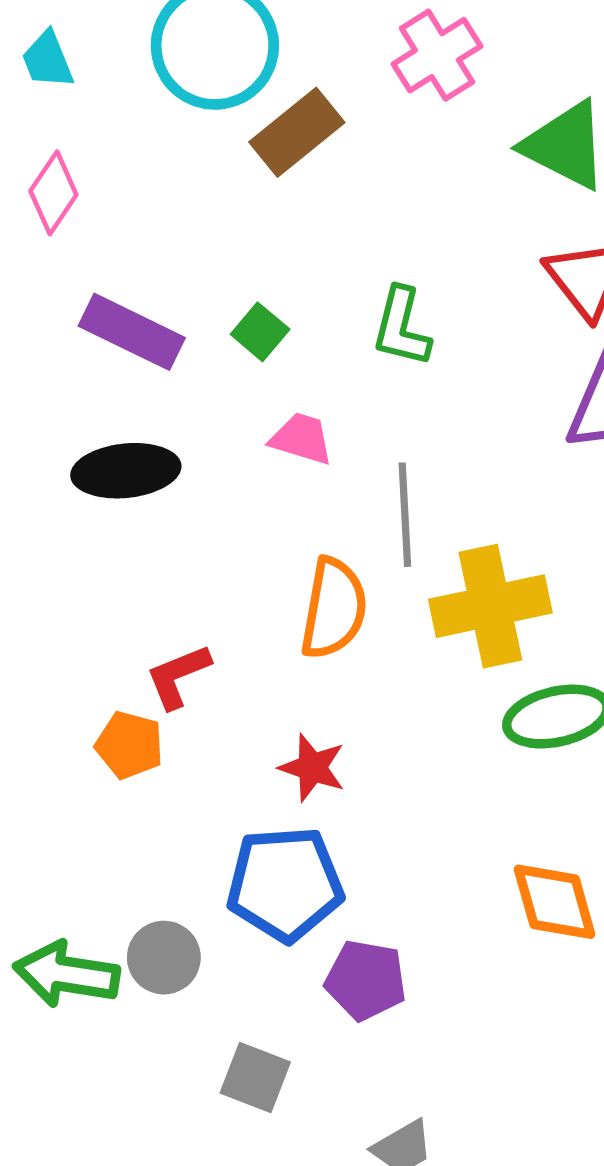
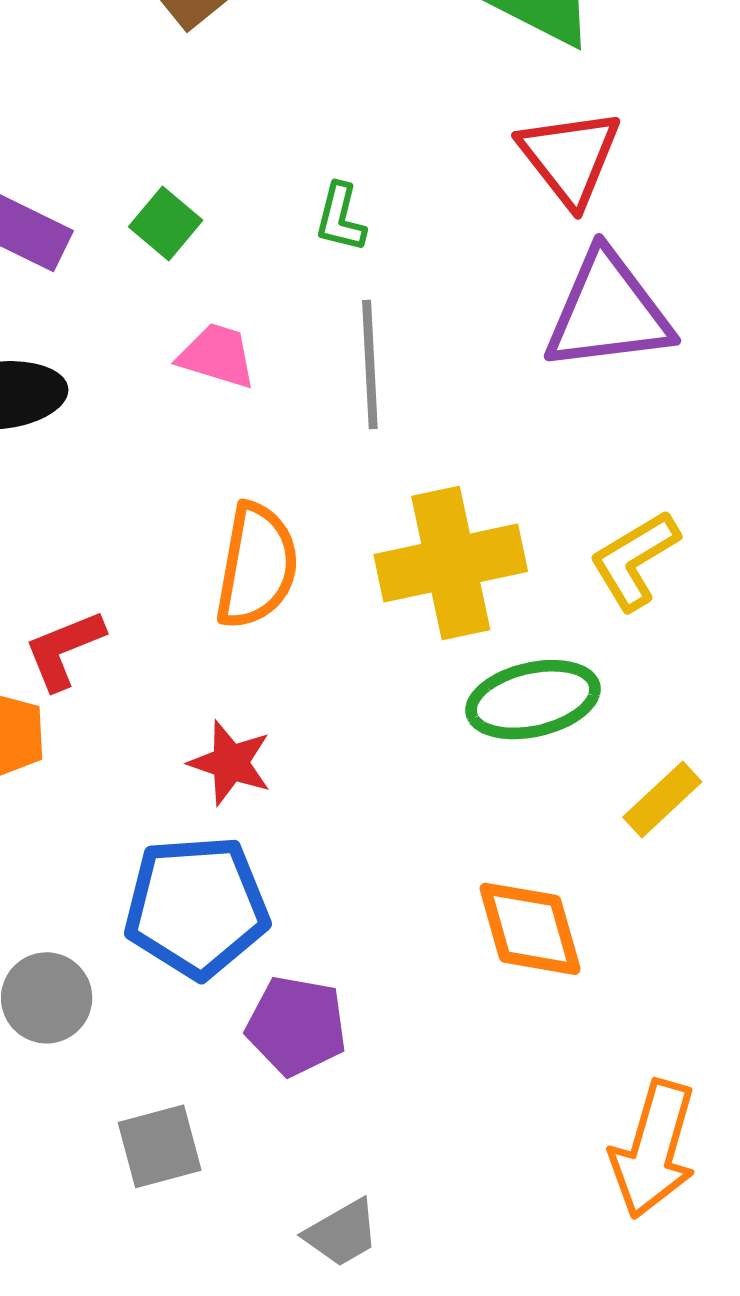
green L-shape: (401, 327) -> (340, 218), size x0.7
gray line: (405, 515) -> (370, 365), moved
gray square: (255, 1077) -> (160, 1146), turned -36

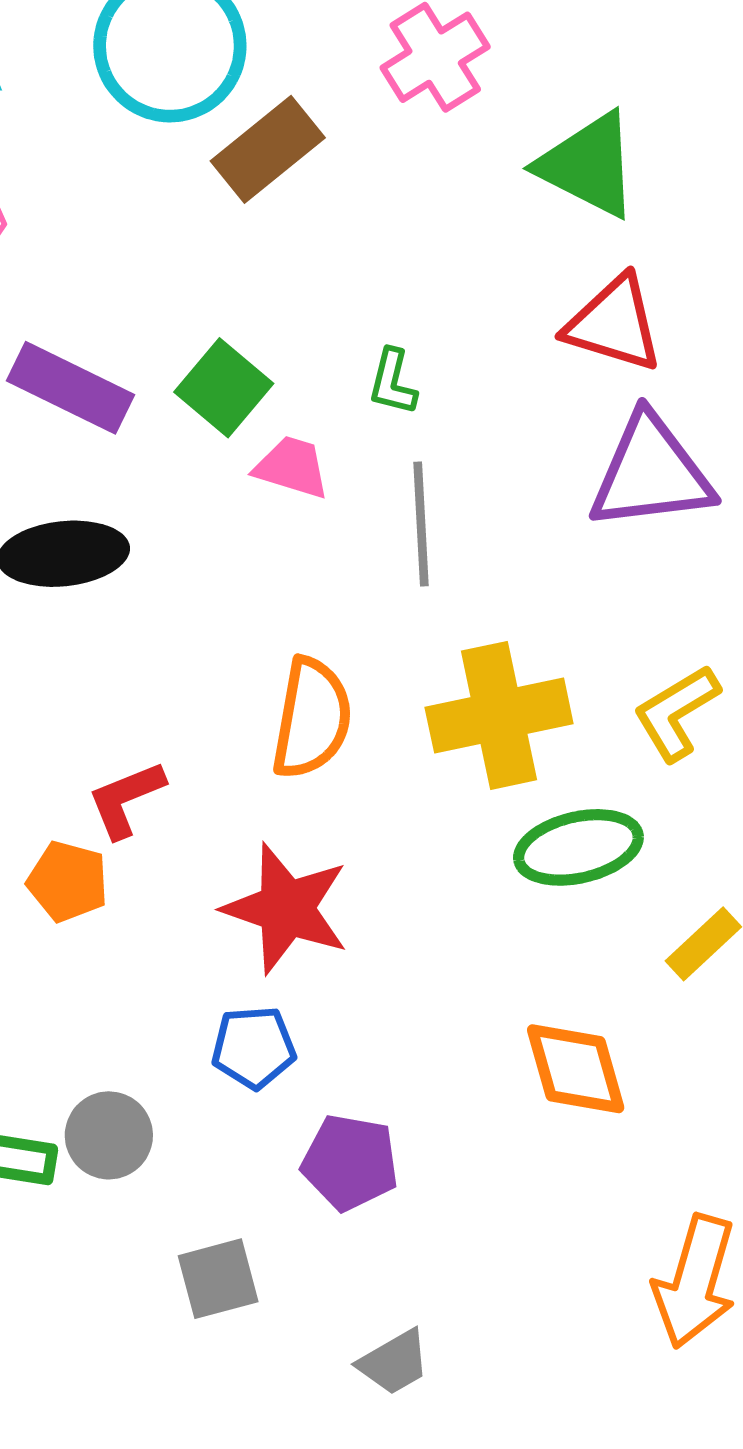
red triangle: (570, 157) -> (614, 324), turned -35
green square: (166, 223) -> (224, 388), size x1.4
pink trapezoid: (217, 356) -> (292, 467), moved
red star: (230, 763) -> (286, 908), size x1.6
blue pentagon: (196, 907) -> (254, 1047), size x0.6

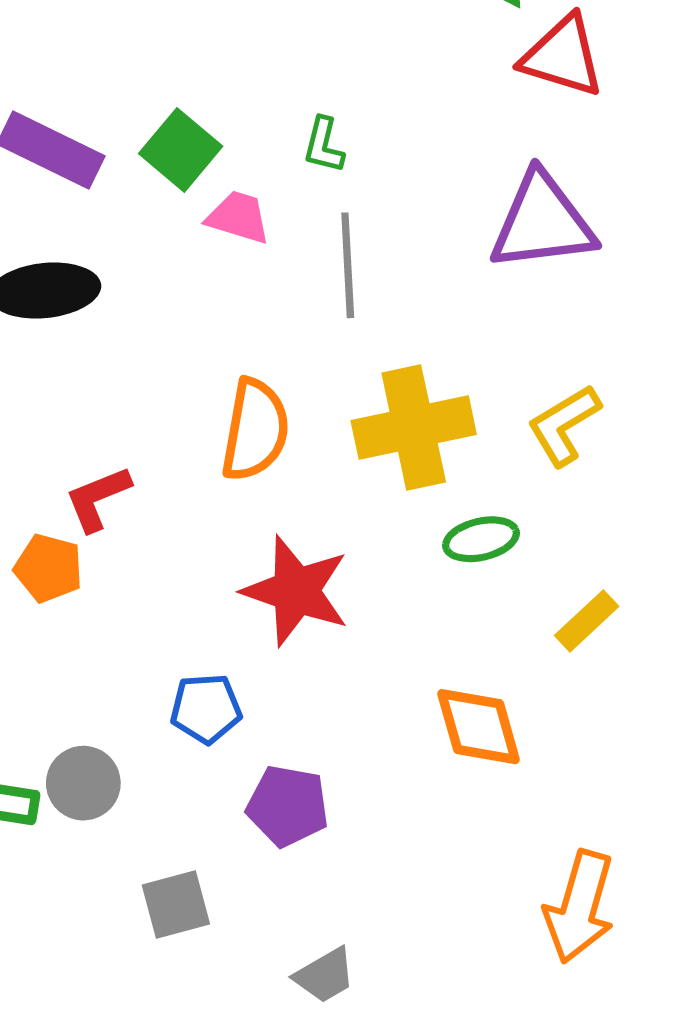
red triangle: (614, 324) -> (563, 56), moved
green ellipse: (578, 847) -> (481, 539), size x0.7
red star: (286, 908) -> (296, 591), moved

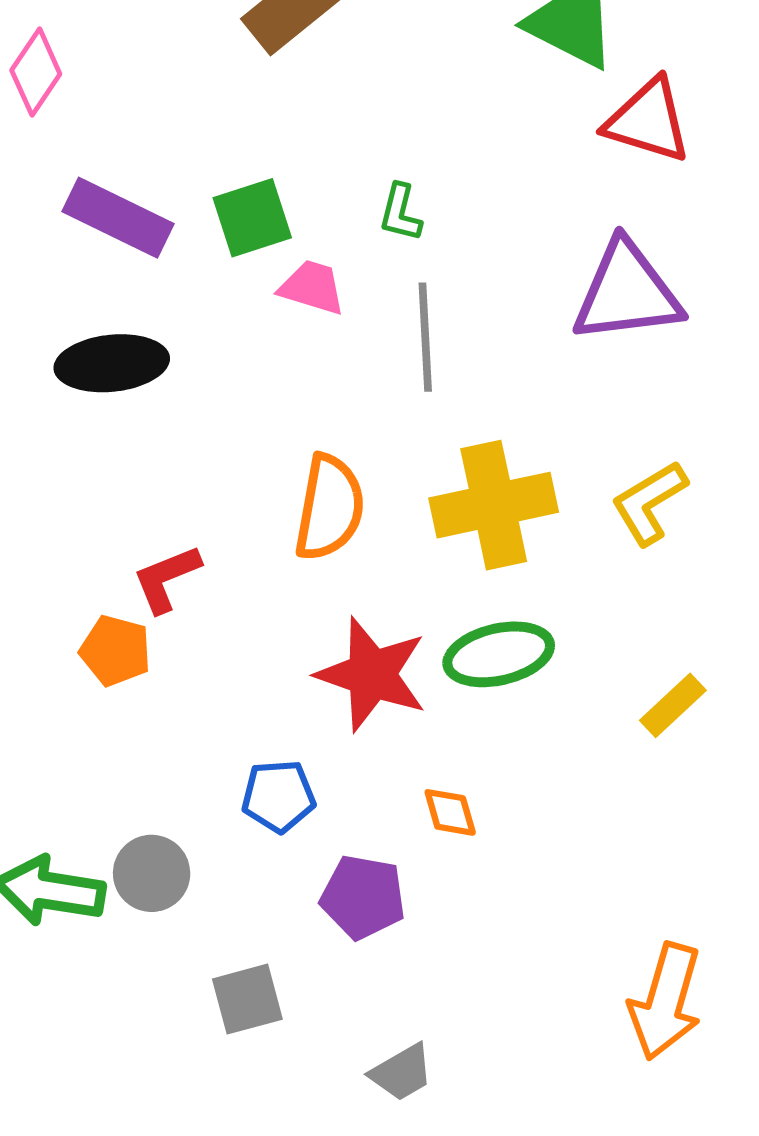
green square: (181, 150) -> (252, 218), turned 32
green ellipse: (481, 539) -> (499, 654), moved, size x1.4
orange diamond: (479, 727) -> (450, 812), moved, size x0.6

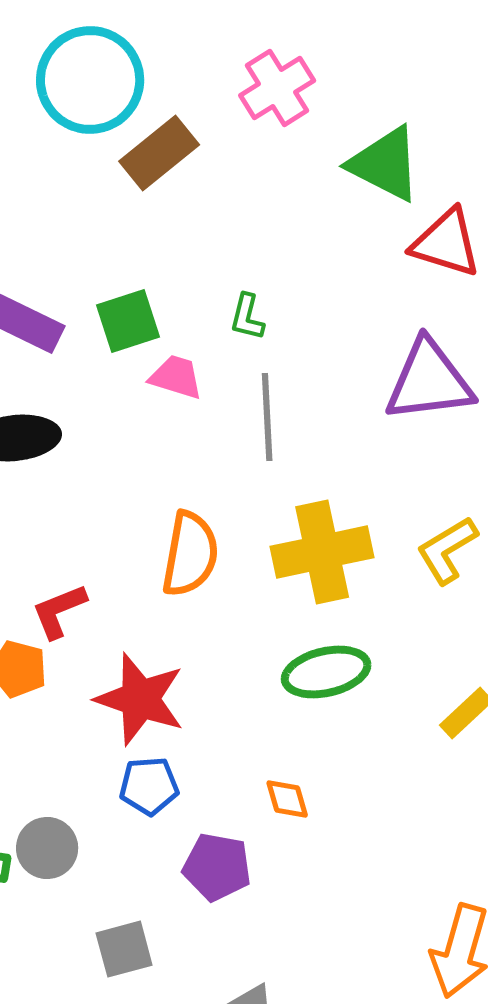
red star: (372, 674) -> (140, 699), moved

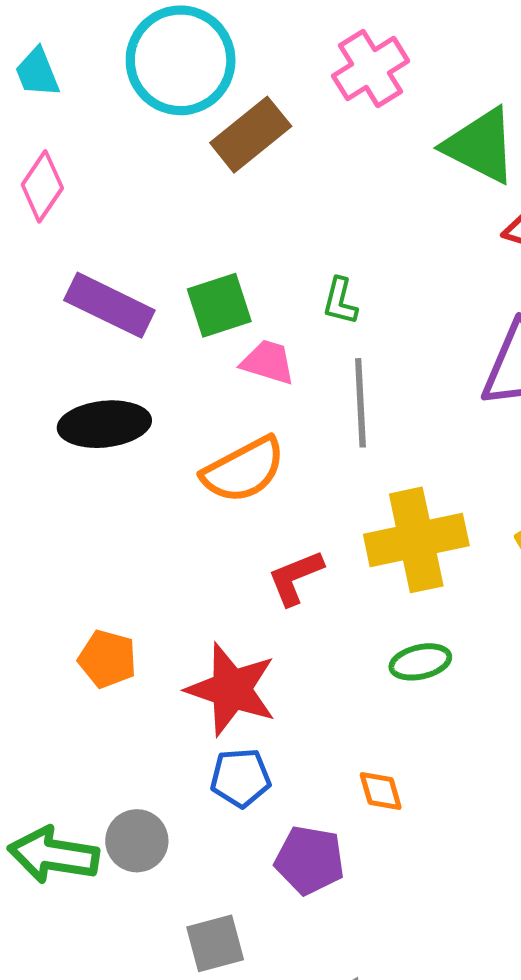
orange semicircle: (190, 554) -> (244, 470), moved, turned 52
red L-shape: (59, 611) -> (295, 578), moved
green ellipse: (326, 672) -> (420, 662), size x0.7

